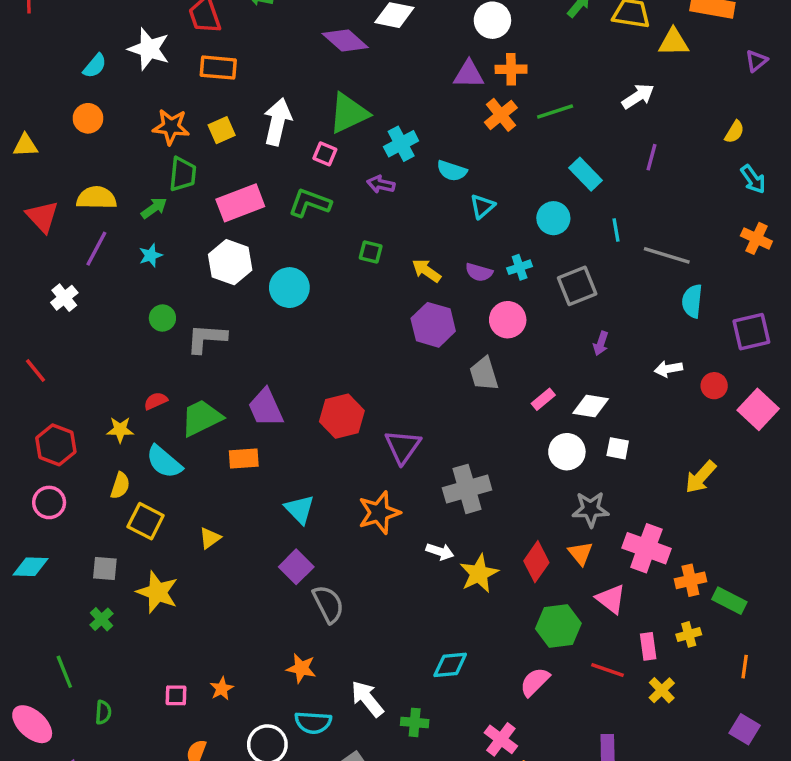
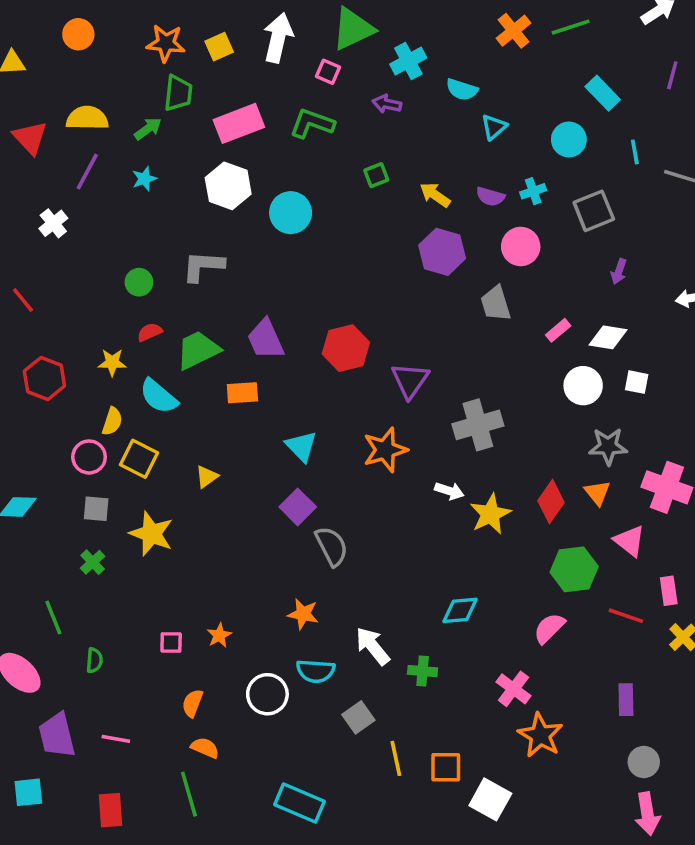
green square: (371, 252) -> (376, 175), turned -35
green circle: (162, 318) -> (139, 282), moved
pink circle: (49, 502) -> (89, 457), moved

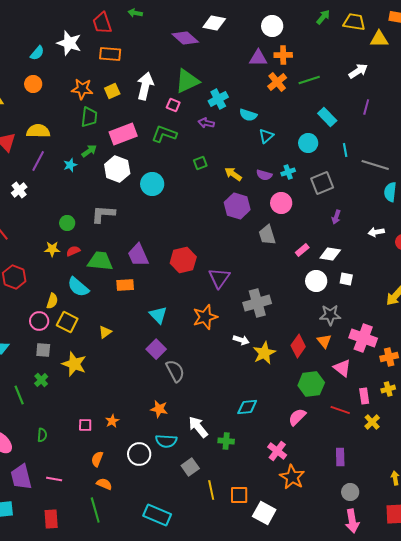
green arrow: (148, 129) -> (89, 151), moved
green trapezoid: (198, 350) -> (100, 261), turned 32
yellow star: (112, 362) -> (52, 249), moved
green line: (53, 618) -> (19, 395), moved

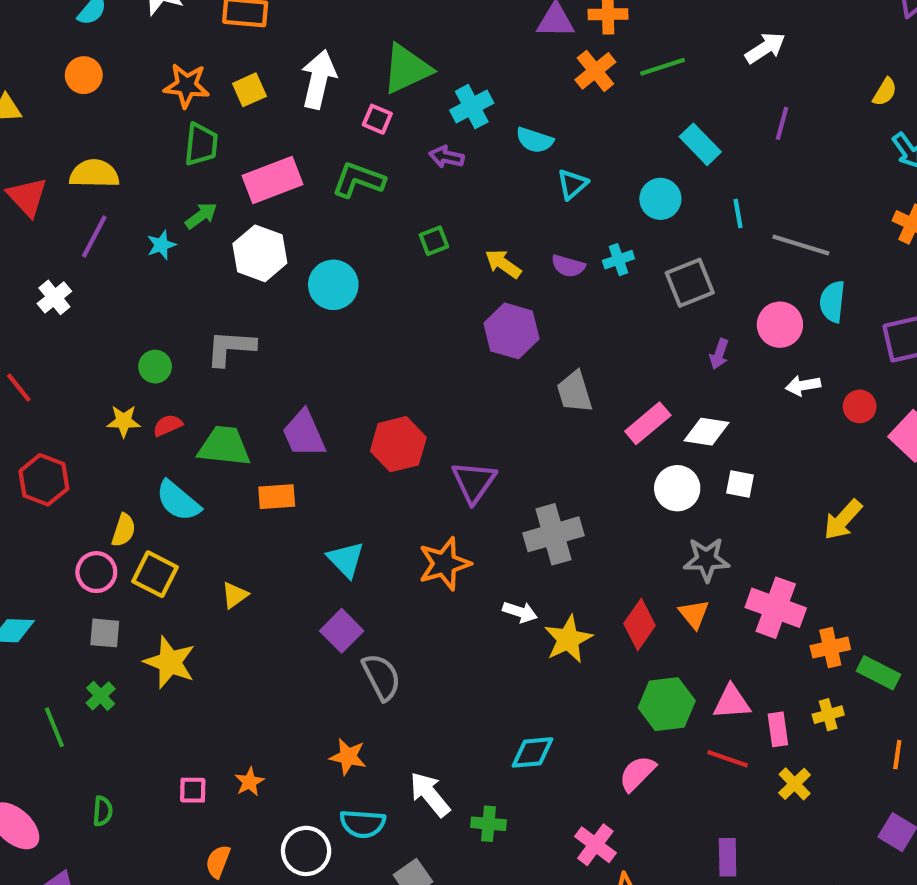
pink circle: (281, 203) -> (780, 325), moved
pink rectangle: (302, 250) -> (648, 423), size x1.5
pink triangle: (342, 368) -> (732, 702), moved, turned -42

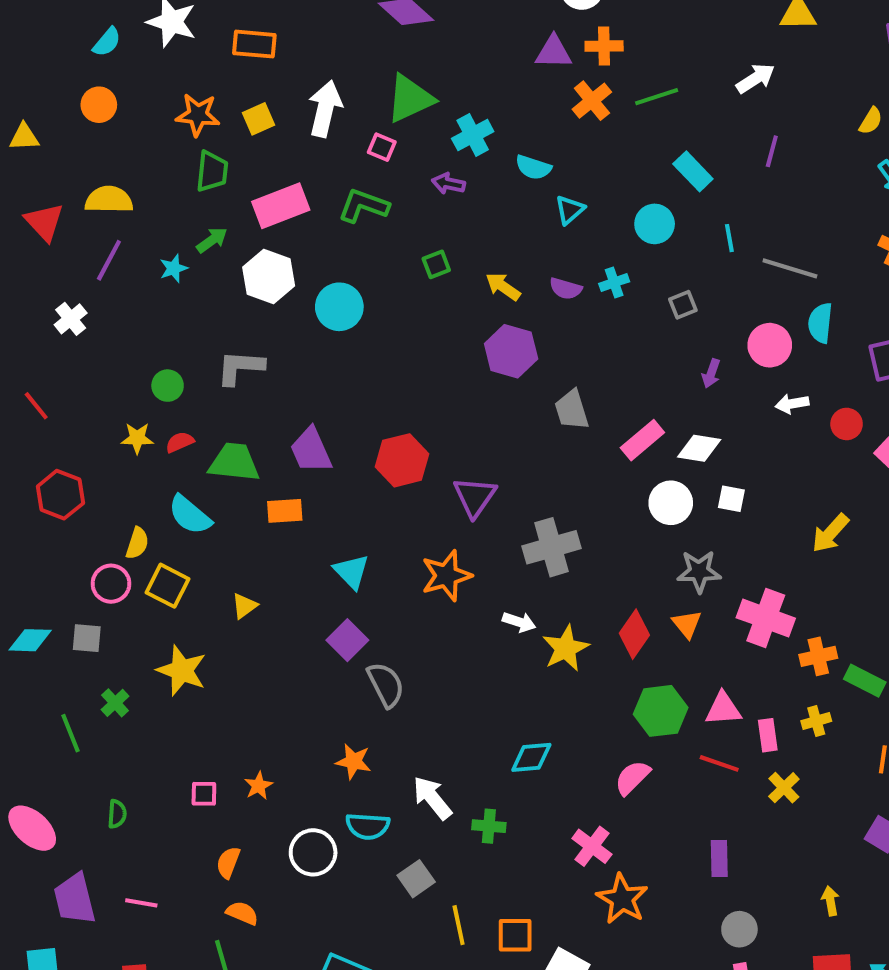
gray square: (690, 283) -> (683, 305), size x0.6
gray square: (105, 633) -> (87, 638), moved

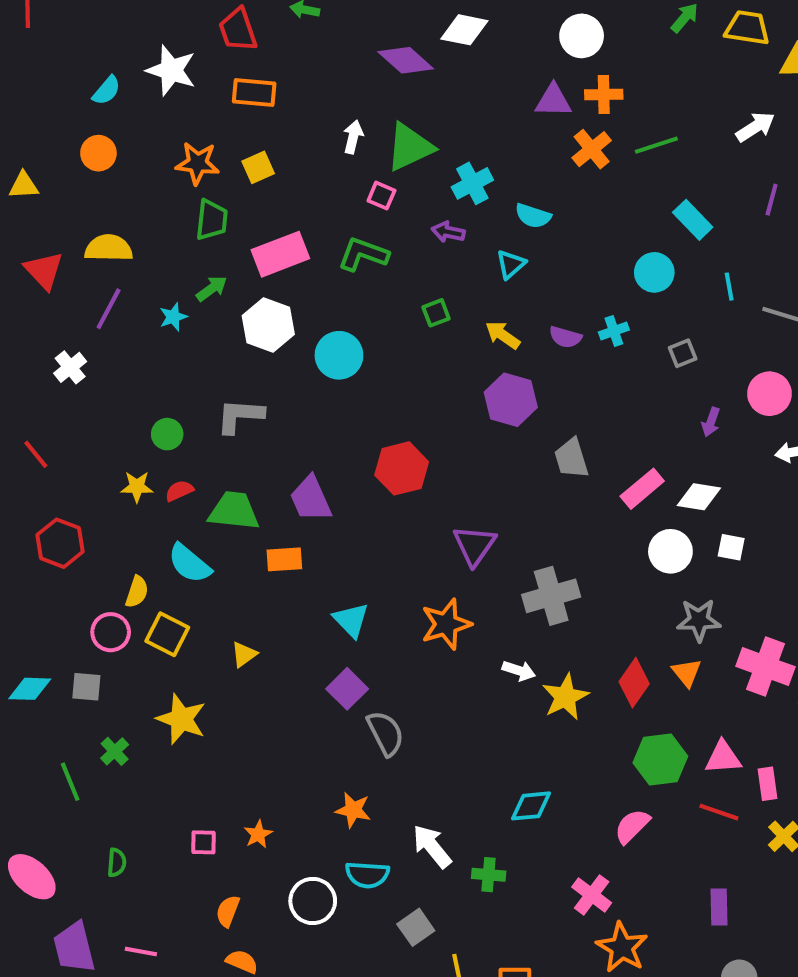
white arrow: (325, 109) -> (353, 137), moved, size x0.6
cyan triangle: (570, 210) -> (511, 264), moved
red hexagon: (402, 460) -> (402, 468), moved

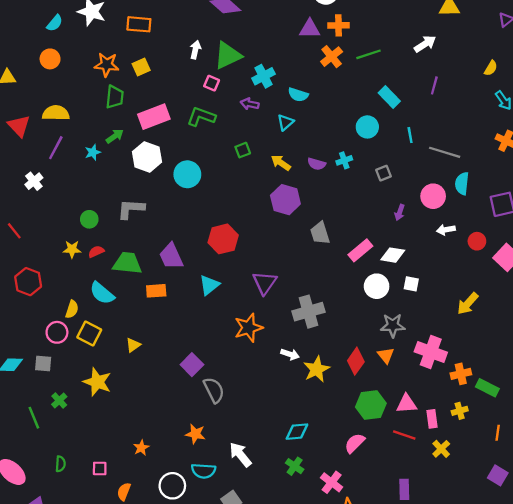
cyan triangle: (351, 620) -> (209, 285), moved, turned 35
pink square: (204, 842) -> (100, 468), moved
green cross: (489, 875) -> (295, 466), moved, turned 30

